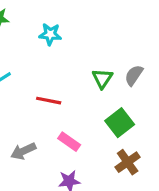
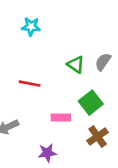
green triangle: (102, 78) -> (76, 65), turned -30
pink rectangle: (69, 142) -> (61, 117), moved, turned -36

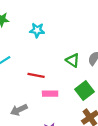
pink rectangle: (61, 117) -> (50, 94), moved

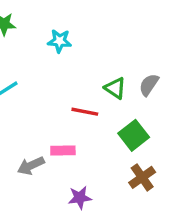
red line: (36, 75) -> (85, 112), moved
pink rectangle: (50, 94) -> (63, 150), moved

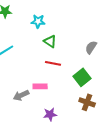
green triangle: (115, 88) -> (50, 41), moved
brown cross: (142, 177) -> (87, 102), turned -35

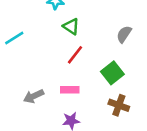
red line: (53, 63) -> (75, 55), turned -63
pink rectangle: (40, 86) -> (70, 90), moved

